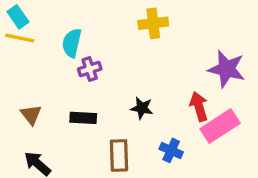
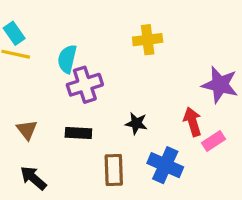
purple cross: (90, 69) -> (85, 85), size x1.5
pink rectangle: (220, 126) -> (214, 141), size x0.6
blue cross: (171, 150) -> (165, 165), size x1.5

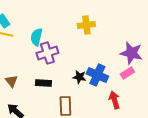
red arrow: (193, 122) -> (114, 100), moved
pink rectangle: (214, 141) -> (127, 73), moved
blue cross: (165, 165) -> (97, 75), moved

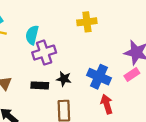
black star: (79, 77) -> (64, 79), moved
red arrow: (114, 100) -> (107, 104), moved

